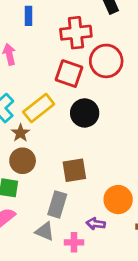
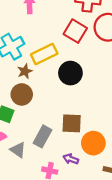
black circle: (85, 113) -> (70, 73), moved
brown square: (74, 170) -> (72, 123), moved
gray triangle: (45, 231) -> (18, 150), moved

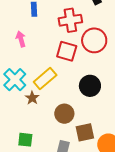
black circle: (70, 73) -> (90, 86), moved
brown circle: (22, 94) -> (64, 114), moved

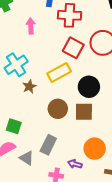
red cross: (70, 20) -> (69, 15), moved
yellow rectangle: (45, 78) -> (59, 72), moved
brown square: (85, 132) -> (84, 112), moved

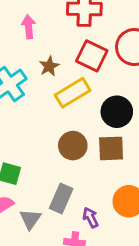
brown star: (29, 86) -> (49, 66), moved
gray triangle: (27, 158) -> (30, 219), turned 35
purple arrow: (75, 164) -> (91, 218), moved, turned 48

